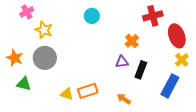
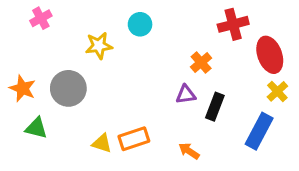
yellow star: (44, 30) -> (99, 46), moved, turned -30

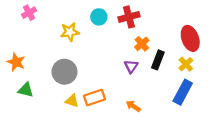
red cross: (233, 24) -> (129, 17), moved
gray circle: (68, 88) -> (64, 72), moved
yellow cross: (277, 91) -> (186, 64), moved
purple triangle: (186, 95) -> (131, 66), turned -48
black rectangle: (215, 107) -> (158, 60), moved

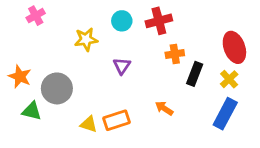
orange cross: (142, 44) -> (175, 54), turned 32
purple triangle: (131, 66) -> (122, 66), moved
gray circle: (64, 72) -> (57, 88), moved
orange arrow: (133, 106) -> (164, 108), moved

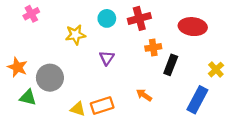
red ellipse: (234, 47) -> (193, 27), moved, turned -64
yellow cross: (229, 79) -> (216, 70), moved

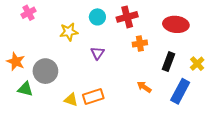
black rectangle: (171, 65) -> (168, 62), moved
orange arrow: (144, 95) -> (144, 87), moved

